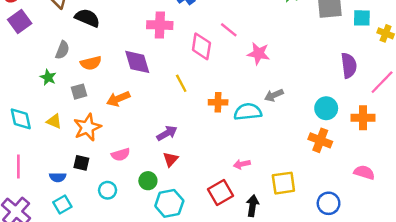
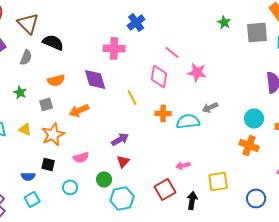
pink diamond: (201, 46) -> (159, 76), moved
gray semicircle: (62, 50) -> (26, 57), moved

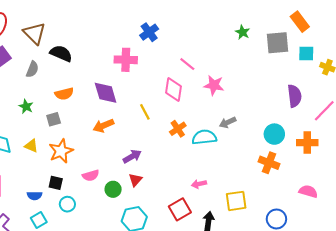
orange arrow: (79, 110) -> (103, 126), moved
orange cross: (163, 113) -> (178, 129), turned -35
green circle: (104, 179) -> (113, 189), moved
cyan circle: (70, 187) -> (67, 204), moved

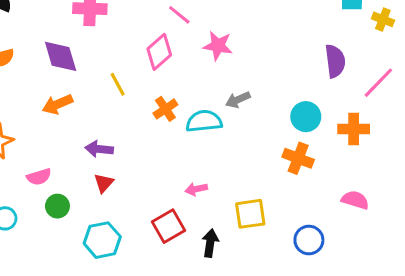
pink diamond: (174, 90) -> (159, 52), turned 40
purple arrow: (132, 156) -> (99, 149), turned -144
green circle: (113, 189) -> (57, 206), moved

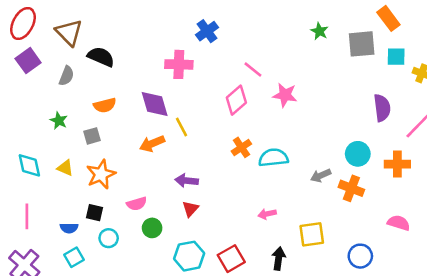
yellow line: (118, 84) -> (181, 127), moved
gray arrow: (238, 100) -> (321, 176), moved
red square: (169, 226) -> (231, 259), moved

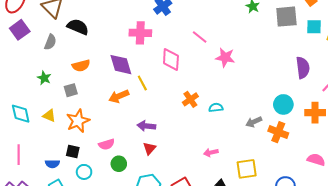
pink diamond: (236, 100) -> (171, 59), moved, turned -45
cyan semicircle: (273, 158) -> (216, 108), size x0.6

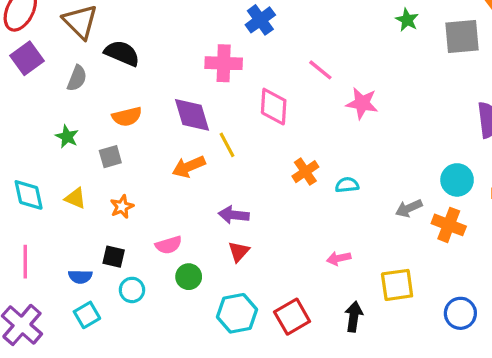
orange star: (78, 121) -> (122, 207), size x0.6

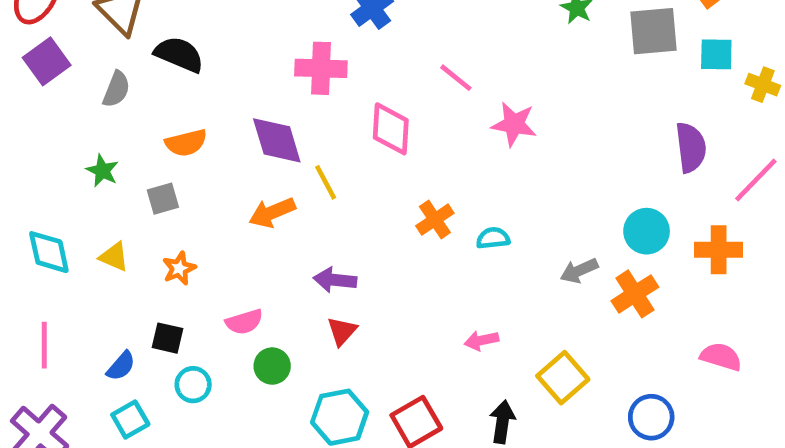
orange cross: (449, 225) -> (635, 294), turned 36
blue semicircle: (80, 277) -> (121, 366), turned -50
yellow square: (397, 285) -> (563, 378), turned -33

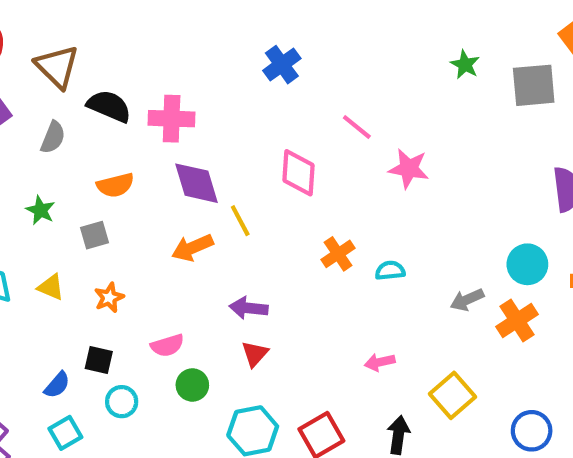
pink cross: (321, 68) -> (172, 119), moved

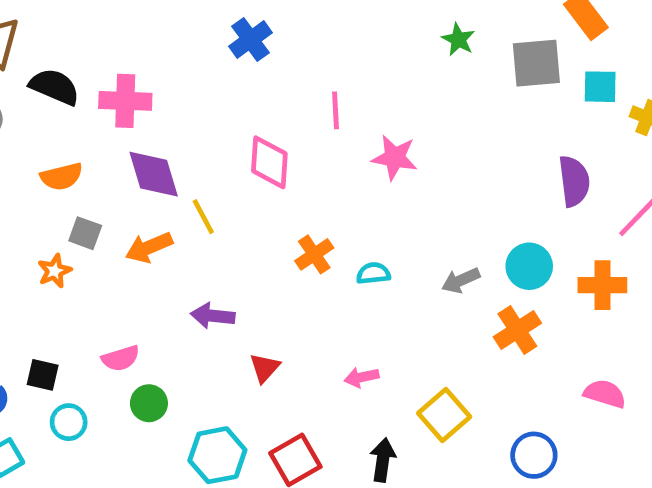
pink line: (357, 127) -> (336, 110), turned 48
gray square: (95, 235) -> (85, 233), moved, turned 36
orange star: (109, 298) -> (54, 271), moved
gray arrow: (467, 300) -> (461, 280), moved
red triangle: (255, 354) -> (265, 368), moved

